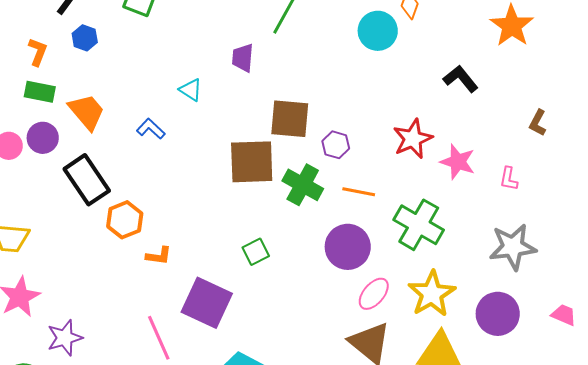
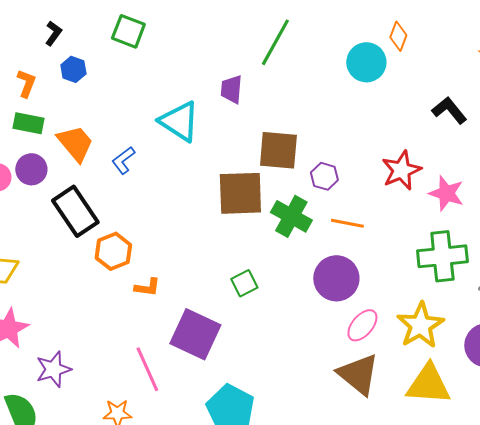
cyan triangle: (191, 90) -> (179, 121), size x1.8
blue L-shape: (151, 129) -> (123, 160), moved, turned -80
green cross: (419, 225) -> (442, 256), moved, turned -36

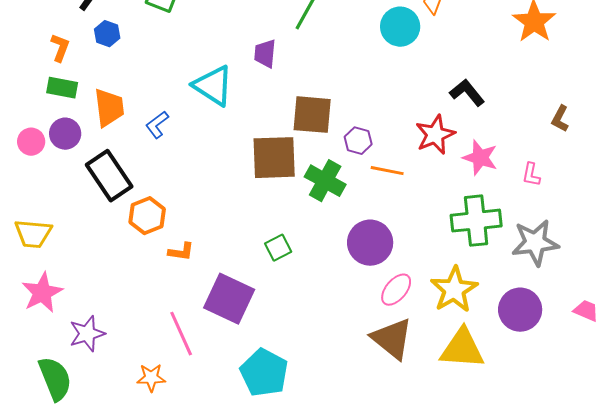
black L-shape: (449, 110) -> (467, 93), moved
orange trapezoid: (75, 143) -> (109, 108), turned 33
orange line: (347, 223) -> (387, 171), moved

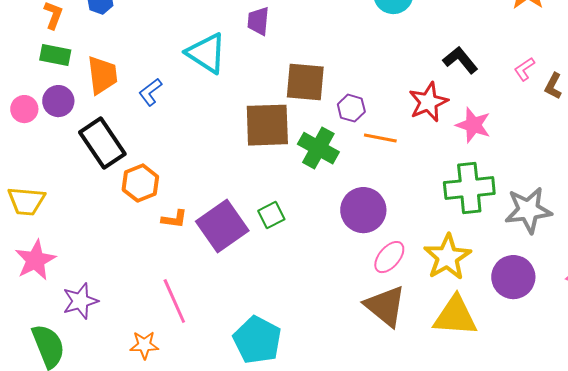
pink L-shape: (531, 175) -> (524, 69), moved, turned 45
purple square: (229, 299) -> (222, 226), moved, turned 30

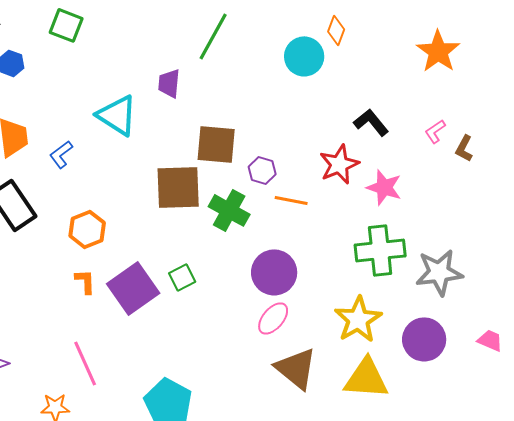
orange hexagon: (140, 183) -> (87, 229), moved
orange L-shape: (174, 219) -> (85, 281), turned -100
pink ellipse: (389, 257) -> (273, 318), moved

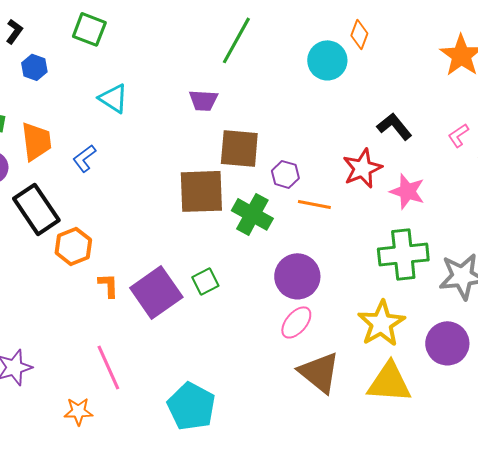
purple trapezoid: (169, 83) -> (203, 100), moved, turned -92
cyan triangle: (117, 115) -> (113, 98), moved, size x0.7
orange hexagon: (87, 229) -> (73, 246), moved

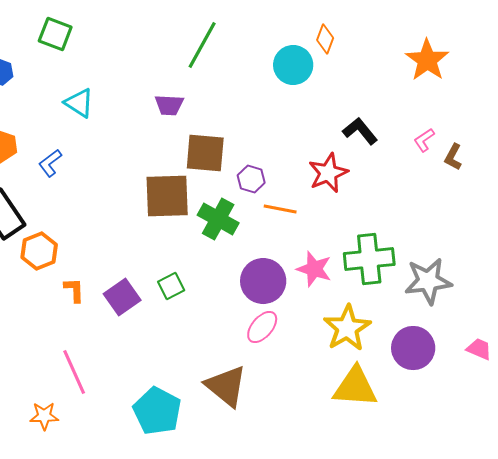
pink star: (407, 191) -> (314, 269), moved
purple square: (156, 292) -> (122, 297), size x0.7
brown triangle: (319, 372) -> (226, 386), moved

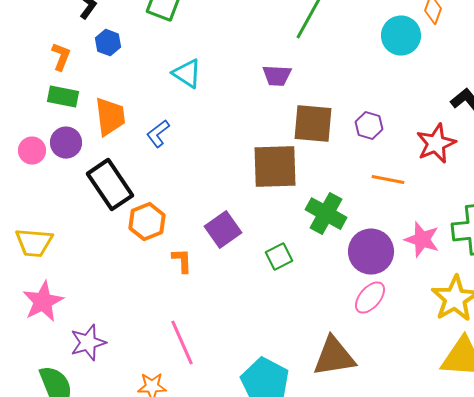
purple hexagon: (251, 179) -> (369, 126), moved
green cross: (218, 219) -> (326, 214), moved
purple square: (122, 297) -> (223, 230), moved
brown triangle: (226, 386) -> (334, 357), turned -48

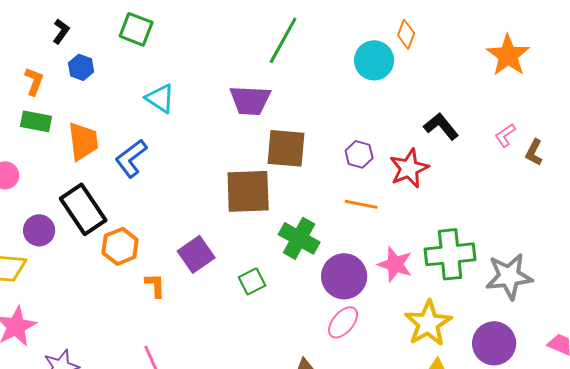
purple trapezoid: (277, 76) -> (250, 100), size x1.4
purple hexagon: (369, 126) -> (359, 154), moved
blue L-shape: (158, 134) -> (131, 158), size x1.4
purple circle: (66, 143) -> (39, 230), moved

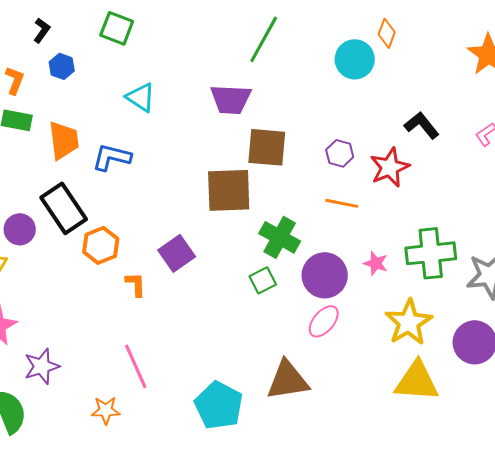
blue L-shape: (131, 158) -> (112, 157), turned 51
pink star: (395, 264) -> (376, 263), size x0.7
green square: (252, 281) -> (263, 280), moved

